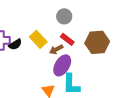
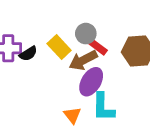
gray circle: (64, 16) -> (86, 34), moved
brown arrow: (56, 49) -> (83, 60), size x1.5

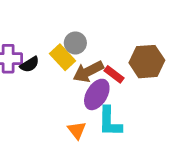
gray circle: (86, 34) -> (75, 43), moved
red rectangle: (98, 47) -> (114, 74), moved

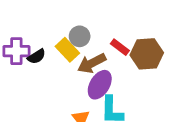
red rectangle: (114, 74) -> (120, 47), moved

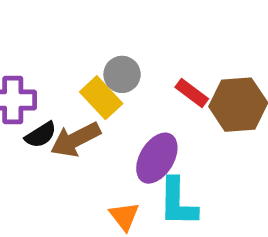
black semicircle: (37, 56) -> (41, 135), moved
brown arrow: (92, 63) -> (76, 139), moved

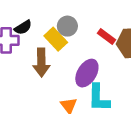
black semicircle: (41, 135) -> (23, 27), moved
brown arrow: (76, 139) -> (41, 63), turned -64

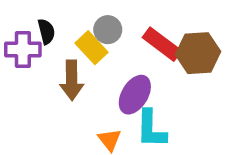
black semicircle: (23, 27) -> (46, 31), turned -72
red rectangle: (107, 37) -> (162, 44), size x1.5

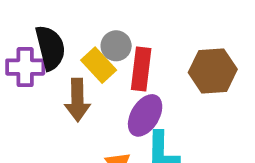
black semicircle: (46, 31) -> (50, 48), size x1.6
red rectangle: (162, 44) -> (141, 69), moved, turned 60

